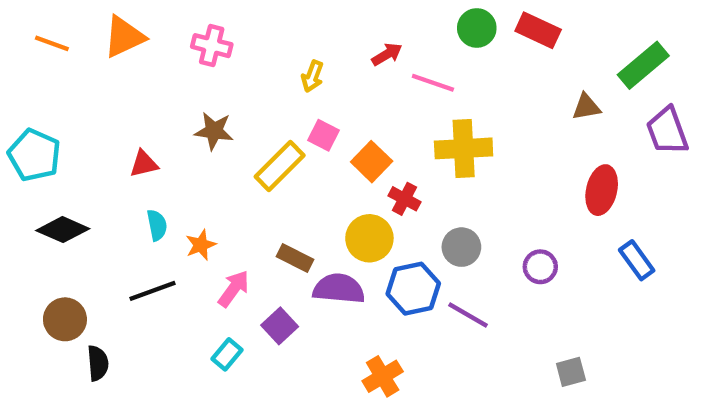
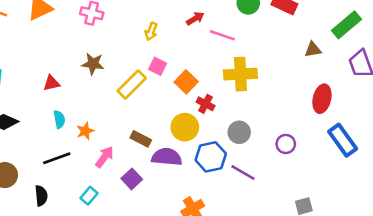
blue rectangle: (637, 260) -> (343, 140), size x1.4
cyan rectangle: (227, 354) -> (89, 196), moved
black semicircle: (98, 363) -> (41, 196), moved

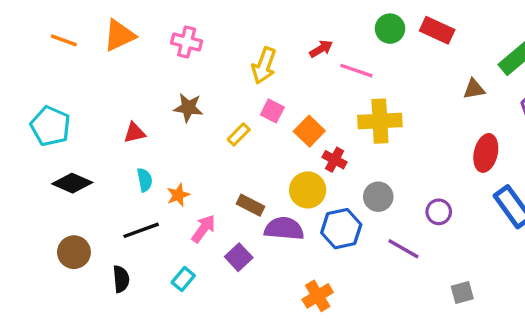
yellow arrow: (151, 31) -> (264, 66), size x1.5
yellow rectangle: (132, 84) -> (239, 134), size x0.6
purple line: (243, 172) -> (403, 249), moved

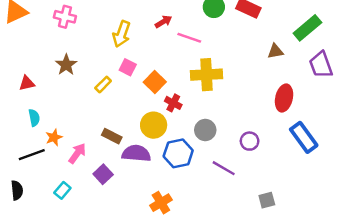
brown star: (188, 108) -> (66, 65), turned 30
orange star: (178, 195) -> (54, 137), moved

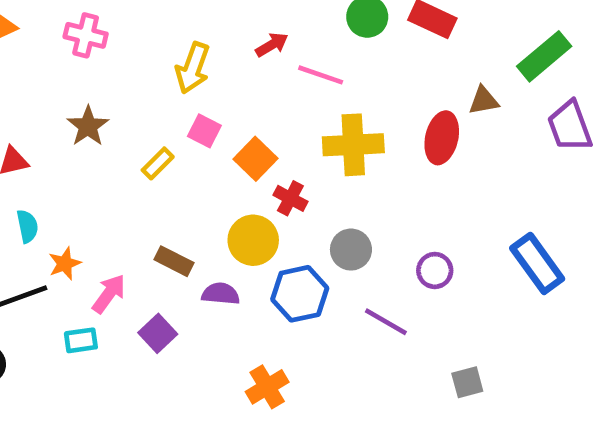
red ellipse: (284, 98) -> (442, 138), moved
purple semicircle: (136, 153) -> (221, 294), size x0.7
cyan rectangle: (62, 190) -> (81, 340), moved, turned 42

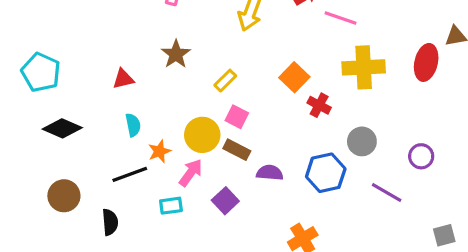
pink square: (204, 131) -> (237, 117), moved
yellow circle: (253, 240) -> (202, 135), moved

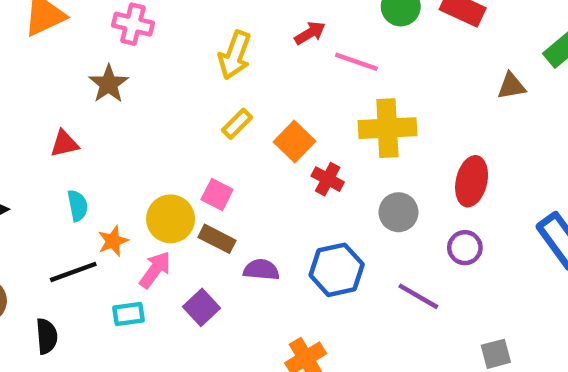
brown star: (176, 54) -> (109, 84), moved
red ellipse: (426, 62) -> (472, 181), moved
yellow rectangle: (225, 81) -> (237, 124), moved
gray circle: (362, 141) -> (398, 212), moved

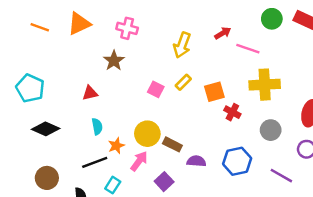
orange square: (294, 141) -> (214, 92), turned 30
pink square: (217, 195) -> (156, 89), moved
cyan rectangle: (129, 314) -> (113, 185), moved, turned -49

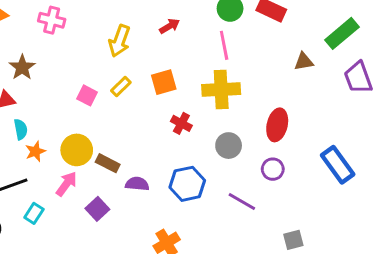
pink line: (248, 49) -> (224, 45), moved, turned 60
brown star: (114, 61) -> (22, 67), moved
orange square: (214, 92) -> (164, 82), moved
cyan semicircle: (97, 126) -> (21, 129), moved
orange star: (116, 146) -> (35, 151), moved

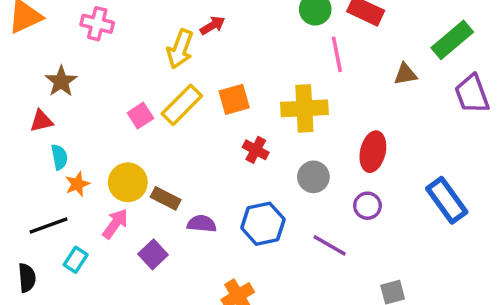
red arrow: (170, 26) -> (212, 25), moved
pink line: (224, 45) -> (337, 54), moved
yellow rectangle: (121, 87) -> (182, 105), size x1.6
pink square: (87, 95) -> (140, 116), turned 30

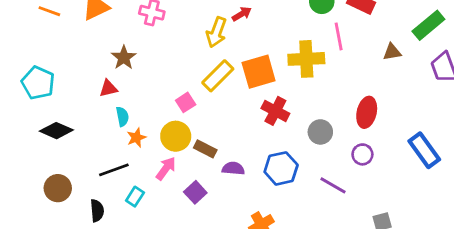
orange square: (234, 99) -> (259, 72), size x1.4
yellow cross: (304, 108) -> (306, 59), moved
pink square: (140, 116) -> (186, 102), moved
red cross: (256, 150) -> (275, 111), size x1.4

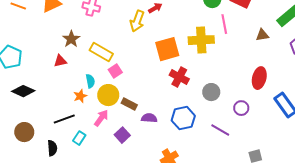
yellow rectangle: (218, 76) -> (101, 52), moved, turned 75
red ellipse: (367, 112) -> (259, 78), moved
cyan semicircle: (122, 117) -> (90, 81), moved

